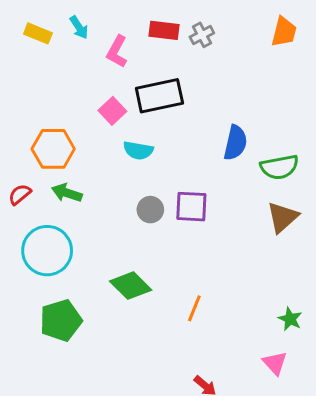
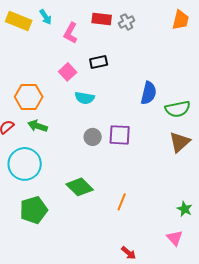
yellow rectangle: (38, 33) -> (19, 21), size x1.4
black rectangle: (159, 96) -> (99, 62), size x0.6

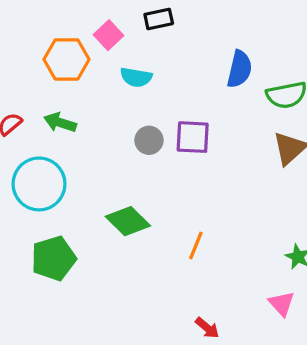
orange hexagon: (29, 97) -> (67, 59), moved

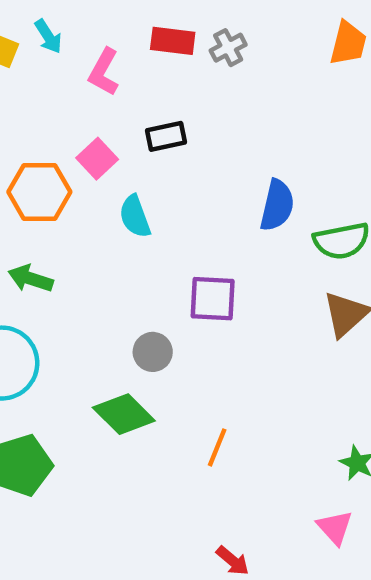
cyan semicircle: (136, 77) -> (135, 216), turned 60
gray circle: (149, 140) -> (153, 352), moved

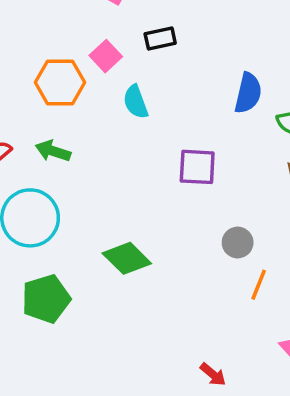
gray circle: (153, 352) -> (238, 243), moved
orange line: (217, 447) -> (259, 285), moved

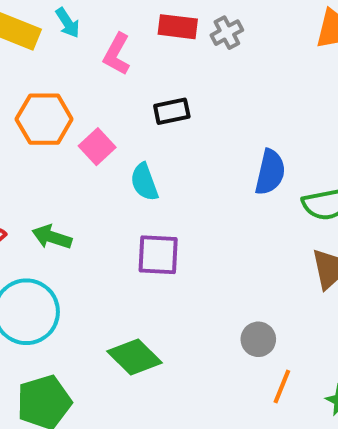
pink square: (106, 56) -> (97, 147), moved
orange hexagon: (60, 82) -> (44, 119), moved
purple square: (197, 167) -> (158, 255), moved

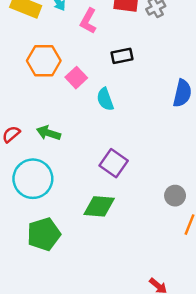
purple square: (158, 255) -> (114, 163), moved, turned 32
green diamond: (134, 357) -> (99, 206), turned -40

